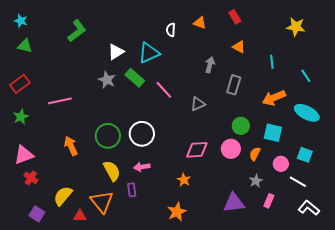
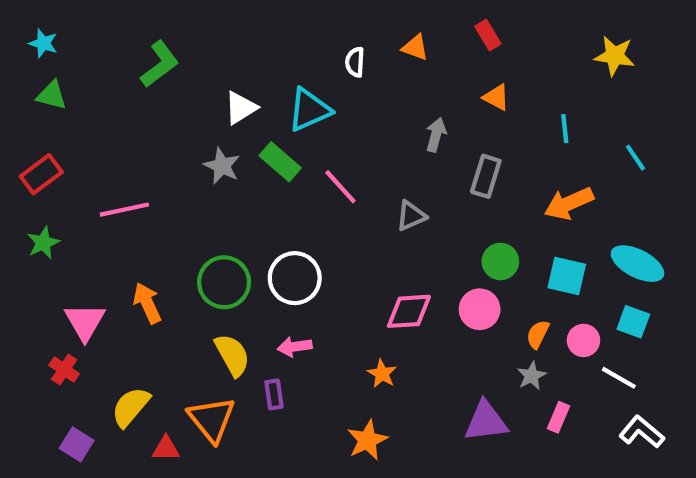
cyan ellipse: (307, 113) -> (637, 264), moved
orange semicircle: (255, 154) -> (538, 334), moved
pink triangle: (24, 155) -> (85, 322), moved, turned -40

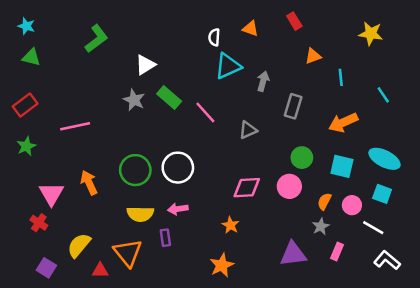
orange triangle: (496, 97) -> (313, 56), moved, turned -48
cyan triangle: (309, 110) -> (228, 66), moved
yellow semicircle: (232, 355) -> (140, 214), turned 120

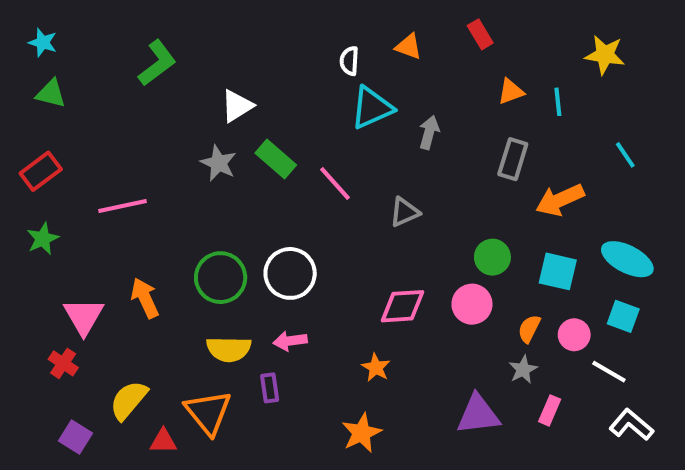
cyan line: (341, 77) -> (558, 102), moved
gray rectangle: (293, 106) -> (513, 159), moved

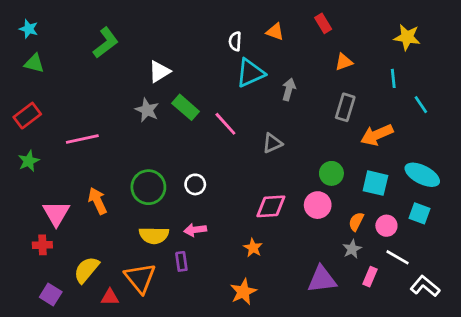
cyan line: (558, 102) -> (393, 78), moved
white circle: (290, 273) -> (195, 184), size x0.6
red cross: (63, 363) -> (42, 245), turned -36
white line: (609, 372) -> (397, 257), moved

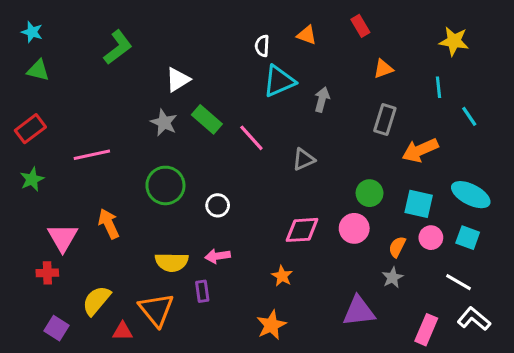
green circle: (148, 187) -> (165, 185), moved
pink circle: (386, 226) -> (431, 238), moved
white line: (397, 257) -> (459, 282), moved
pink rectangle: (370, 277) -> (426, 330), moved, size x1.4

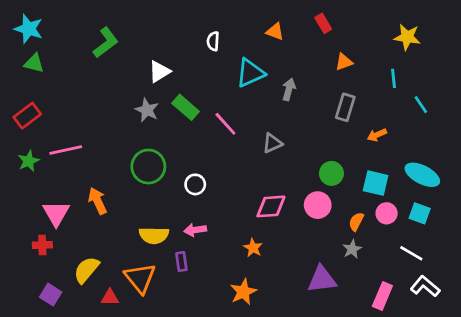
cyan star: (32, 32) -> (29, 29), size x1.5
white semicircle: (262, 46) -> (213, 41), moved
orange arrow: (420, 150) -> (377, 135), size x0.6
pink line: (92, 155) -> (66, 150), moved

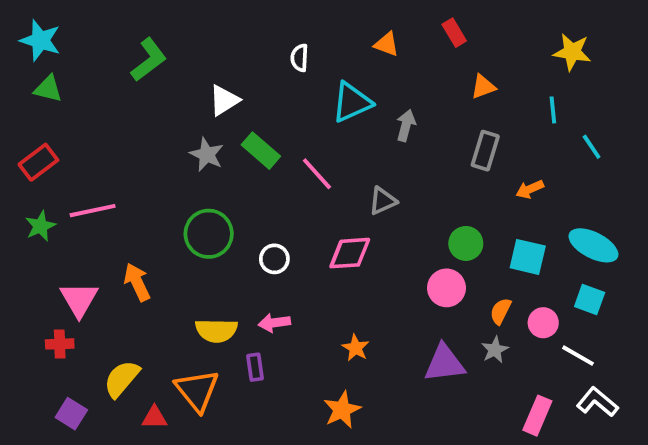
pink diamond: (271, 206) -> (350, 253), moved
pink circle: (387, 213) -> (543, 323), moved
purple triangle: (322, 279) -> (445, 363), moved

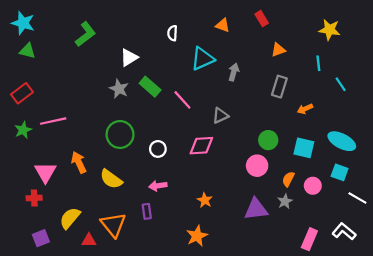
yellow semicircle: (216, 330) -> (111, 179), moved, turned 35
white line: (578, 356) -> (357, 198), moved
purple square: (71, 414) -> (41, 238), turned 36

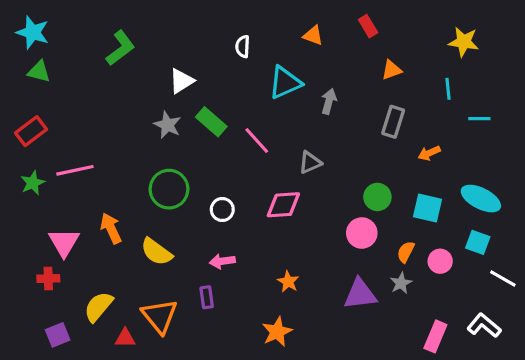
cyan line: (341, 84) -> (479, 119), turned -56

